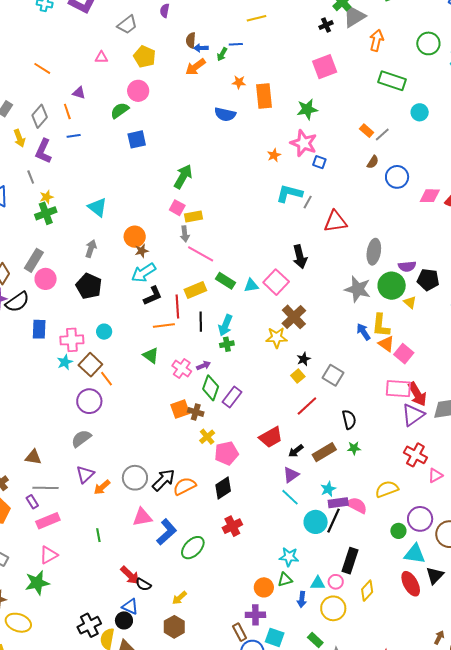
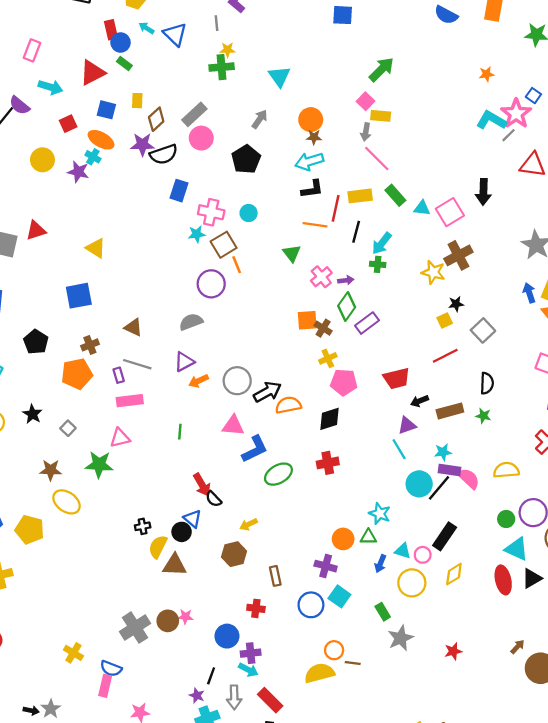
pink star: (304, 143) -> (516, 114), moved
black cross: (89, 625) -> (143, 526), size x0.6
brown rectangle: (240, 632) -> (275, 576), moved

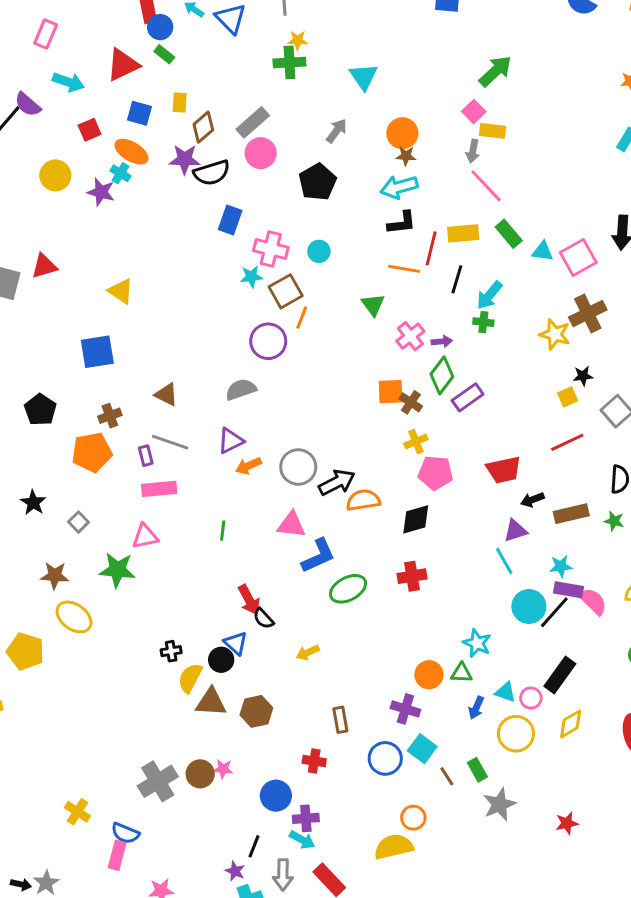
orange line: (237, 265) -> (302, 318), turned 42
brown hexagon: (234, 554) -> (256, 711), moved
brown line: (353, 663) -> (447, 776), moved, turned 49

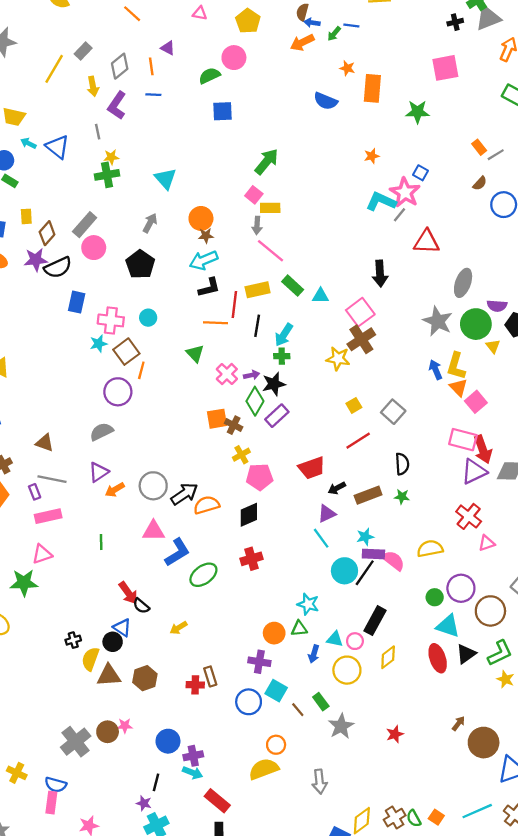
pink square: (578, 257) -> (360, 312), moved
black star: (583, 376) -> (274, 384), moved, size x1.5
red cross: (314, 761) -> (195, 685), moved
gray arrow: (283, 875) -> (320, 782), moved

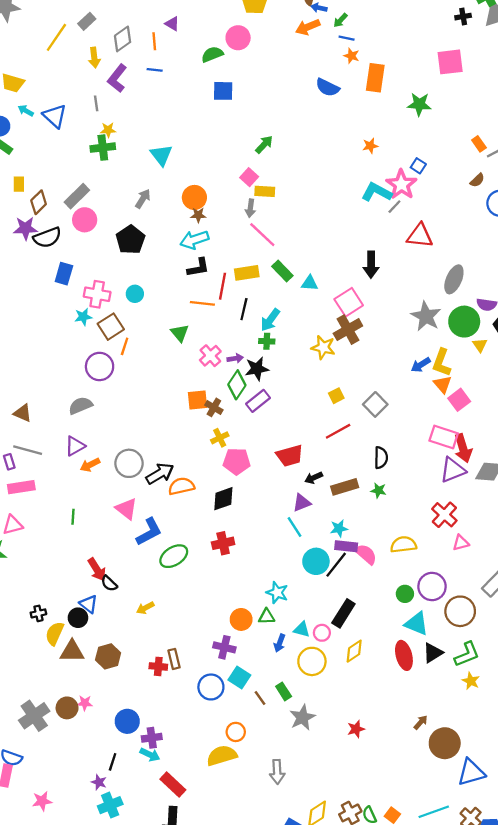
blue line: (351, 26) -> (347, 38), moved
green arrow: (267, 162) -> (264, 145), size x0.7
blue arrow: (436, 370) -> (421, 365), turned -102
pink triangle: (153, 531) -> (126, 509), turned 35

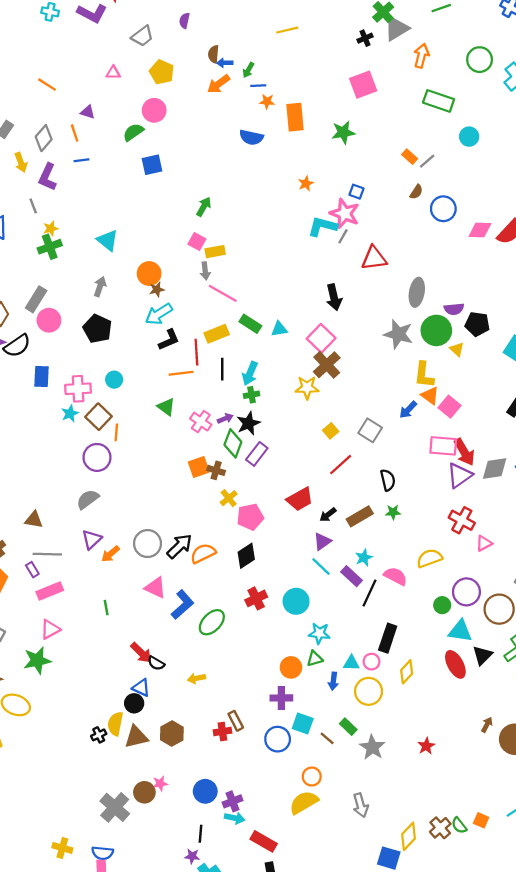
blue arrow: (421, 365) -> (408, 410), moved
purple rectangle: (346, 546) -> (352, 576), moved, turned 50
cyan circle: (316, 561) -> (296, 601), moved
yellow arrow: (145, 608) -> (196, 678), turned 30
black cross: (38, 613) -> (99, 735), moved

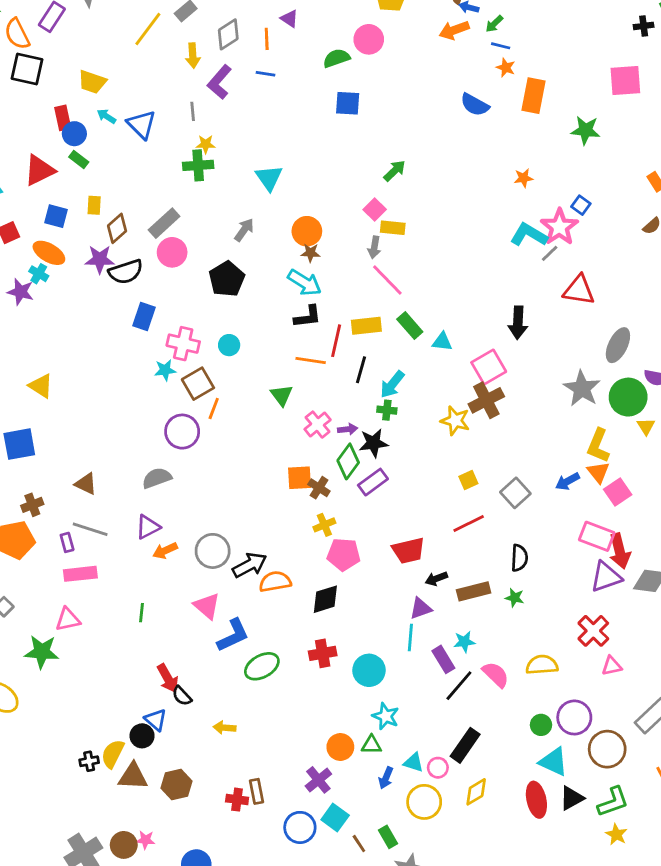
cyan arrow: (159, 314) -> (305, 283), turned -132
cyan line: (321, 566) -> (410, 638), turned 35
purple cross: (281, 698) -> (318, 780), turned 35

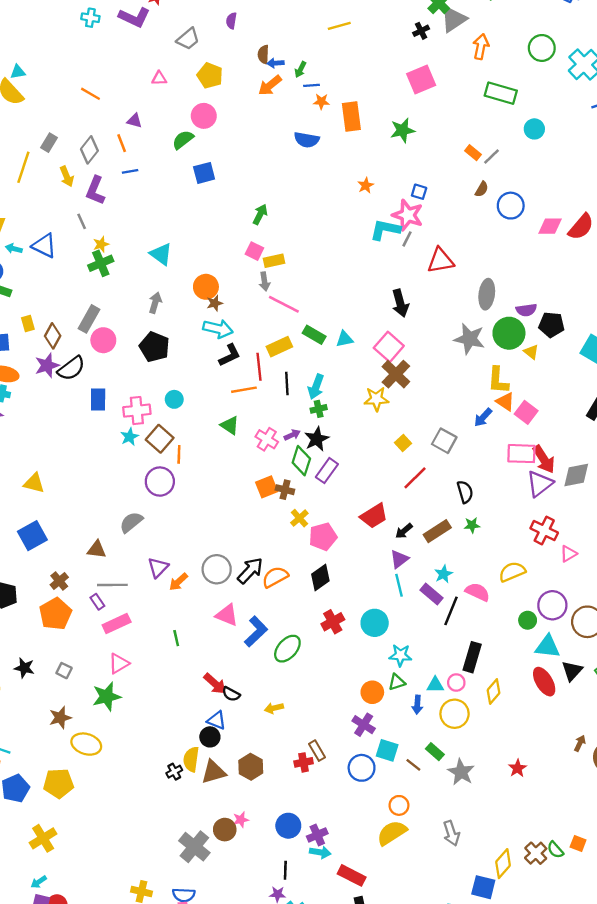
gray semicircle: (157, 478) -> (131, 522), moved

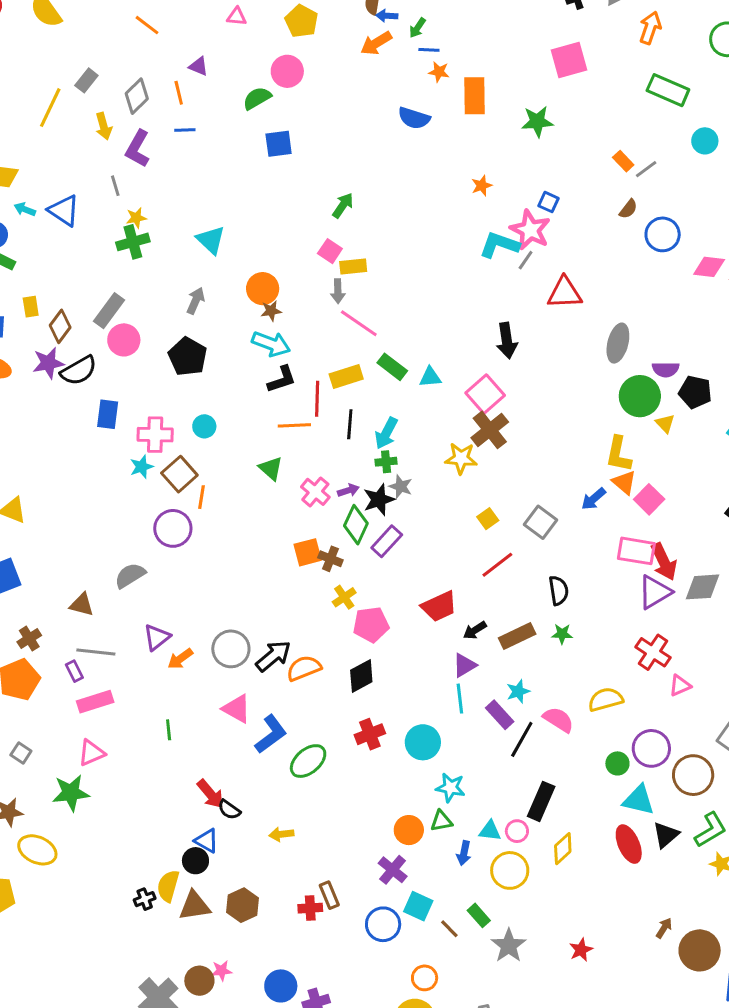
gray star: (469, 339) -> (401, 487), moved, size x0.6

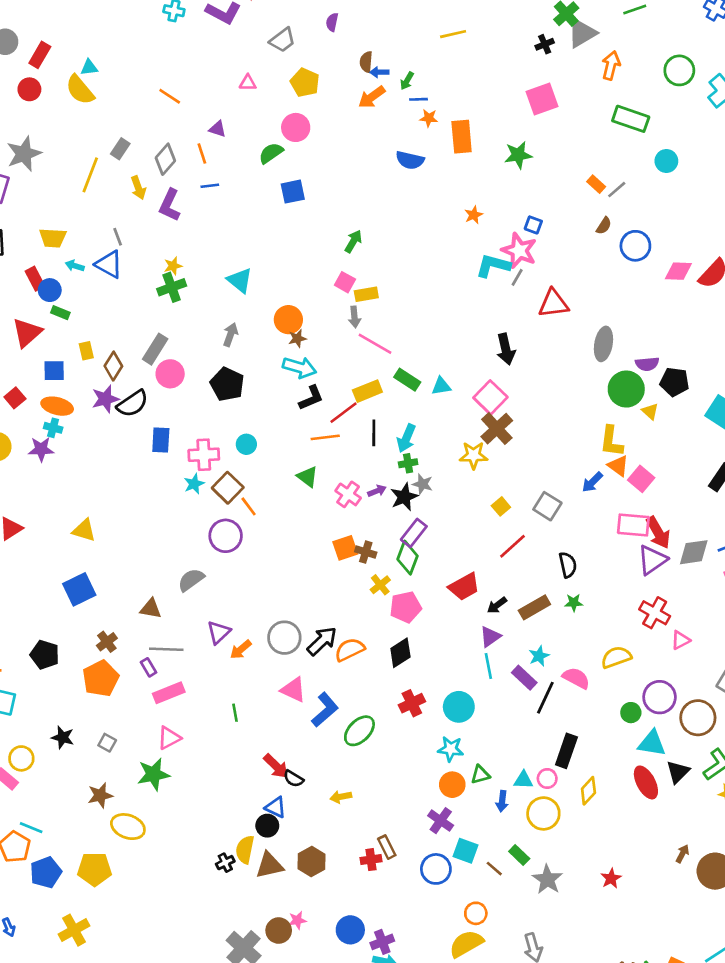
gray line: (115, 186) -> (118, 237), moved
red line: (317, 399) -> (343, 413), turned 56
orange line: (202, 497) -> (249, 506), turned -42
green diamond: (356, 525) -> (408, 558), moved
cyan star: (450, 788) -> (451, 749), moved

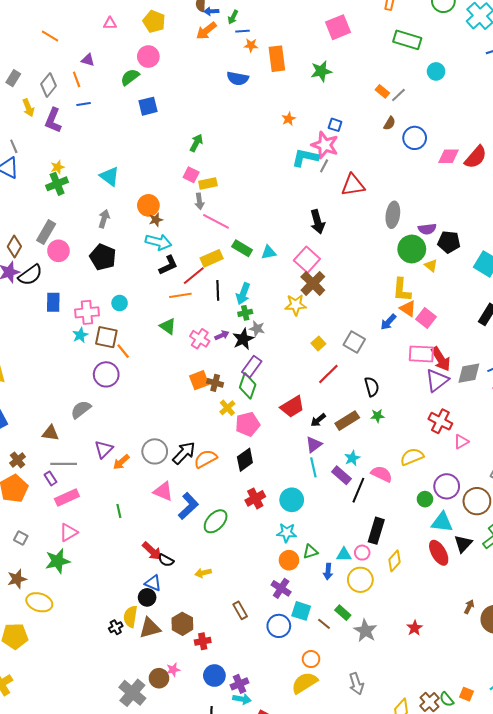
brown square: (228, 488) -> (106, 337), turned -30
red cross: (371, 860) -> (203, 641), moved

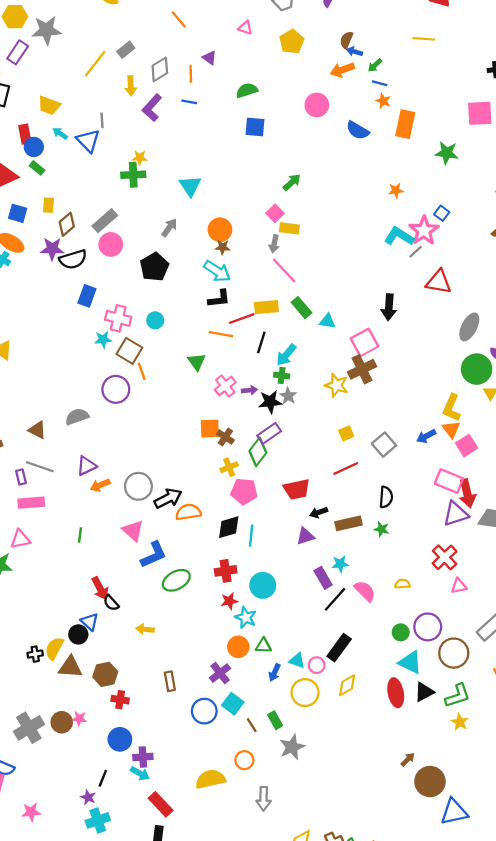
pink circle: (148, 57) -> (317, 105), moved
yellow semicircle: (412, 457) -> (402, 584), size x0.6
cyan line: (313, 467) -> (251, 536), moved
red star: (415, 628) -> (229, 601), moved
orange circle: (311, 659) -> (244, 760), moved

